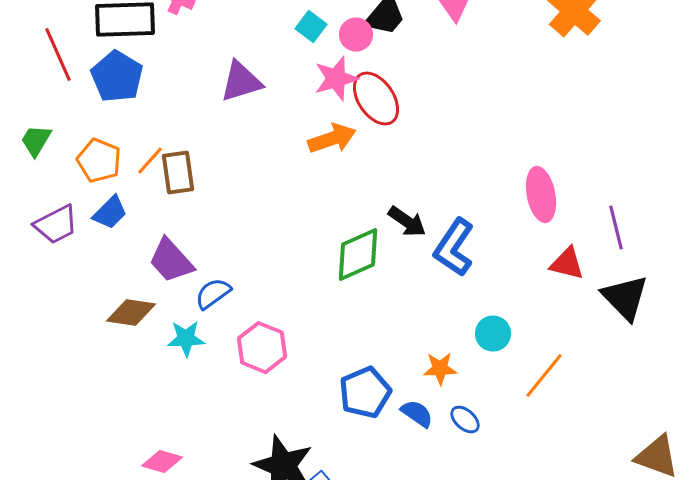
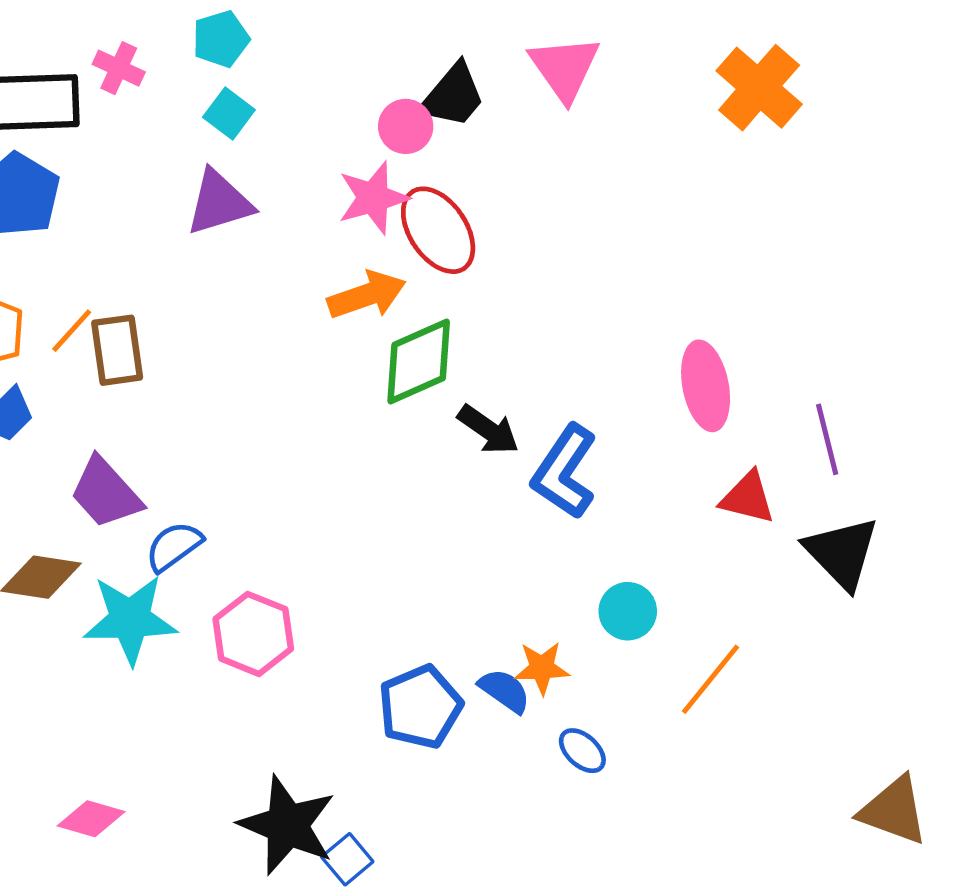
cyan square: (311, 27) -> (229, 113), moved
green diamond: (358, 255) -> (419, 362), moved
cyan star: (186, 339) -> (130, 619), size x1.5
blue semicircle: (417, 414) -> (505, 691), moved

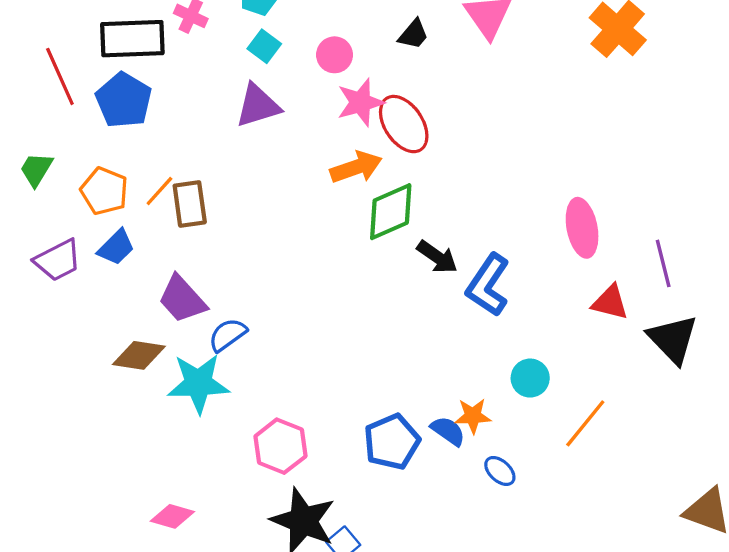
black trapezoid: (453, 96) -> (413, 34), size x0.7
pink circle: (406, 126) -> (335, 55), moved
pink hexagon: (253, 634) -> (280, 446), moved

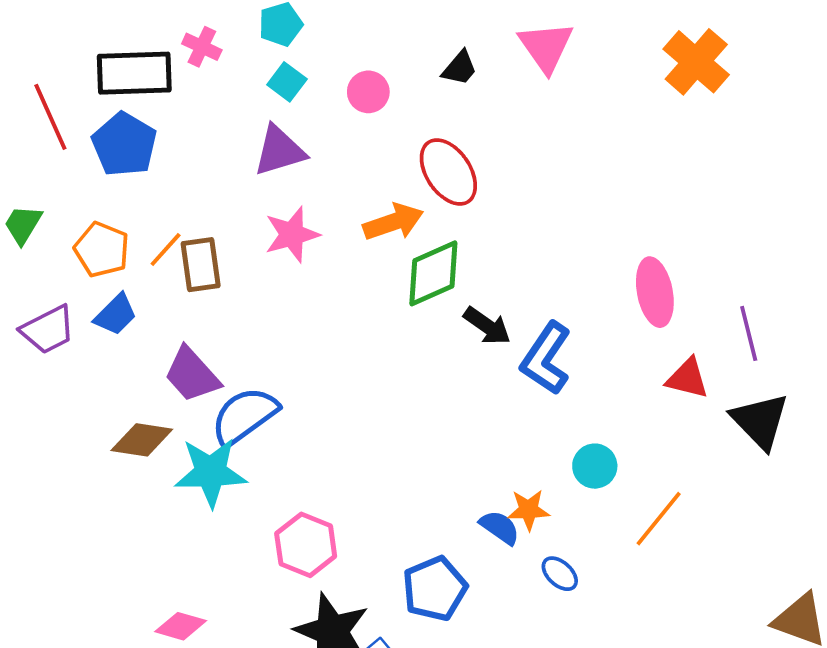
pink star: (360, 102) -> (292, 235), moved
blue semicircle: (227, 335) -> (244, 416), size x1.5
blue pentagon: (392, 442) -> (435, 589), moved

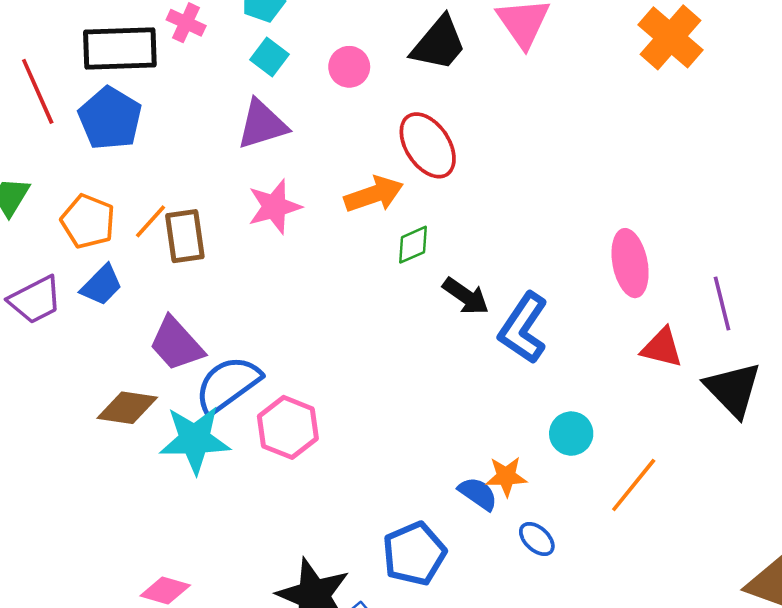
black trapezoid: (460, 68) -> (439, 44), size x1.6
green diamond: (433, 273) -> (413, 245), size x0.6
pink hexagon: (306, 545) -> (288, 427), moved

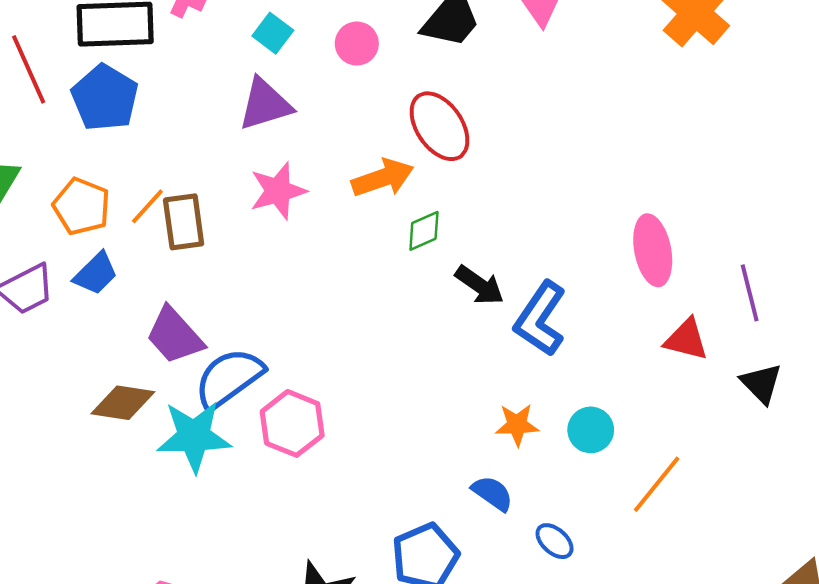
black triangle: (733, 389) -> (761, 383), size x0.7
orange star: (506, 476) -> (517, 425), moved

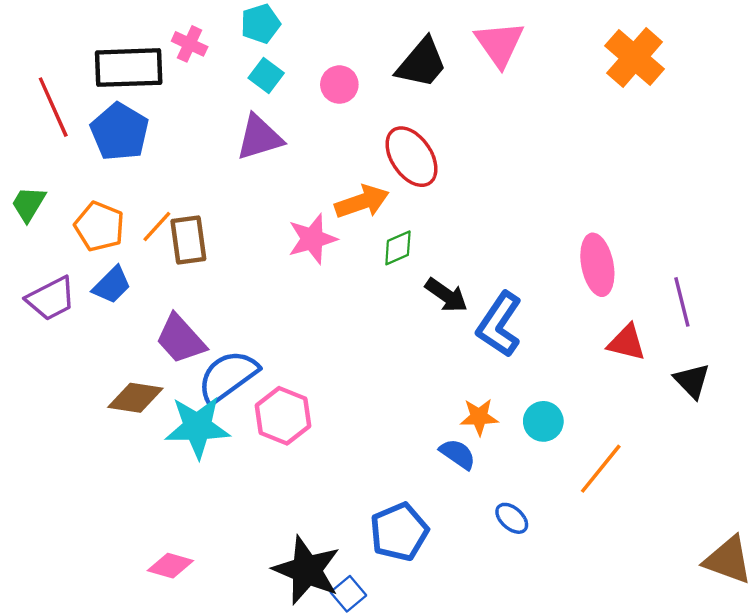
pink star: (278, 191) -> (312, 239), moved
blue semicircle: (492, 493) -> (458, 454), moved

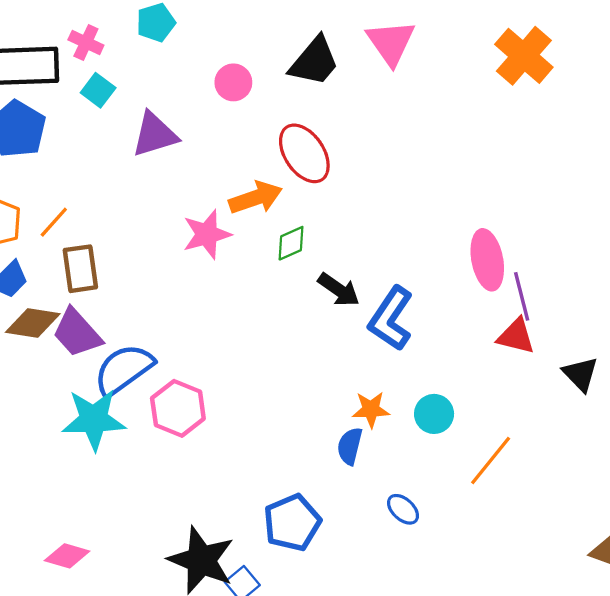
cyan square: (266, 75) -> (98, 90), moved
brown rectangle: (188, 240) -> (80, 269), moved
purple line: (682, 302) -> (522, 296), moved
brown diamond: (135, 398) -> (33, 323), moved
blue semicircle: (458, 454) -> (350, 446), turned -111

